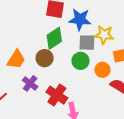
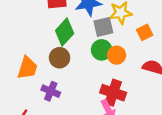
orange circle: (103, 70) -> (117, 55), moved
red cross: (57, 95) -> (113, 93), moved

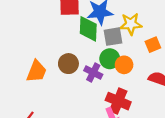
green diamond: (65, 32) -> (88, 29), moved, turned -44
purple cross: (51, 91) -> (93, 72), moved

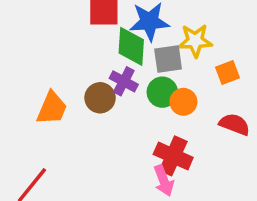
purple cross: (93, 72) -> (124, 81), moved

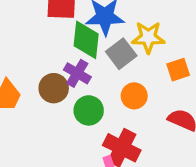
gray square: (168, 59) -> (121, 54), turned -32
green circle: (162, 92) -> (89, 110), moved

